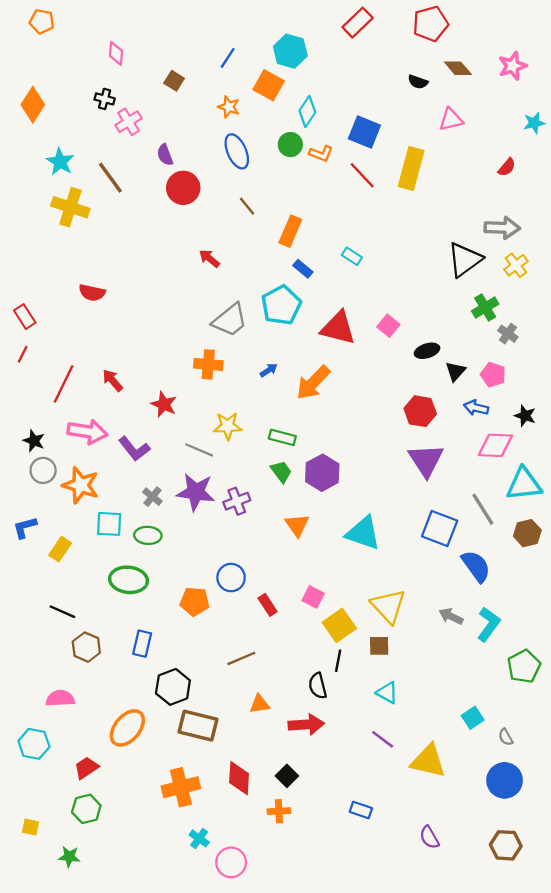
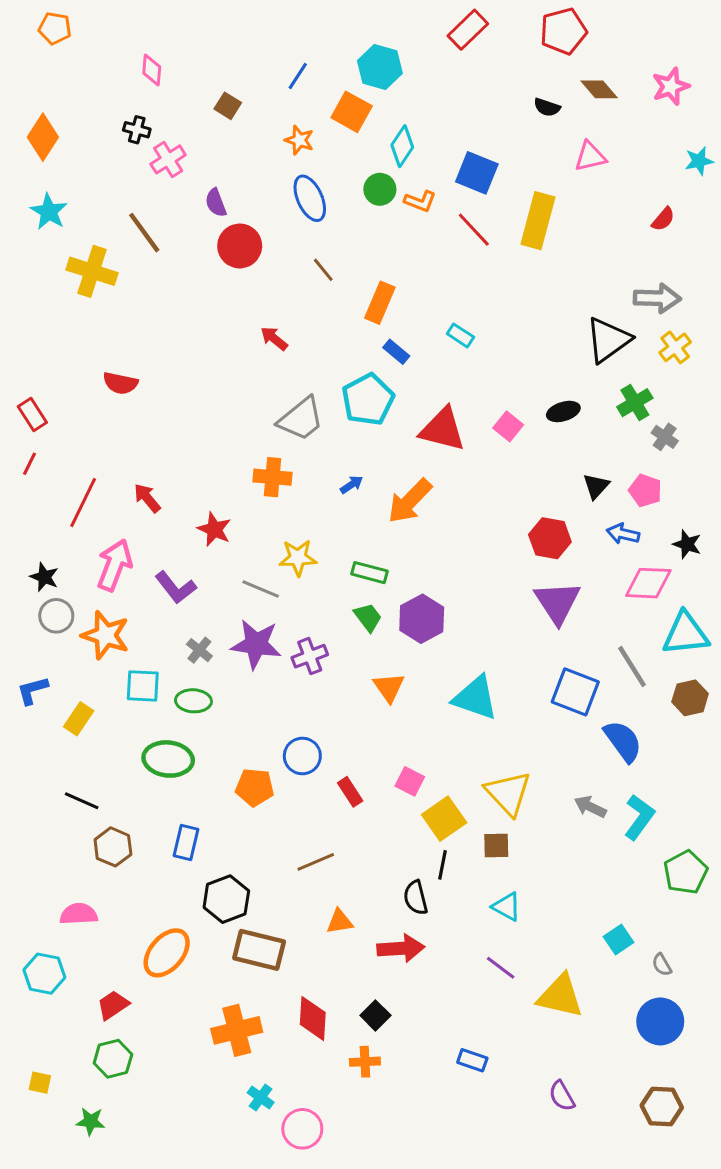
cyan star: (60, 162) -> (49, 212), moved
black ellipse: (427, 351) -> (563, 412), moved
pink arrow: (87, 432) -> (114, 565), turned -78

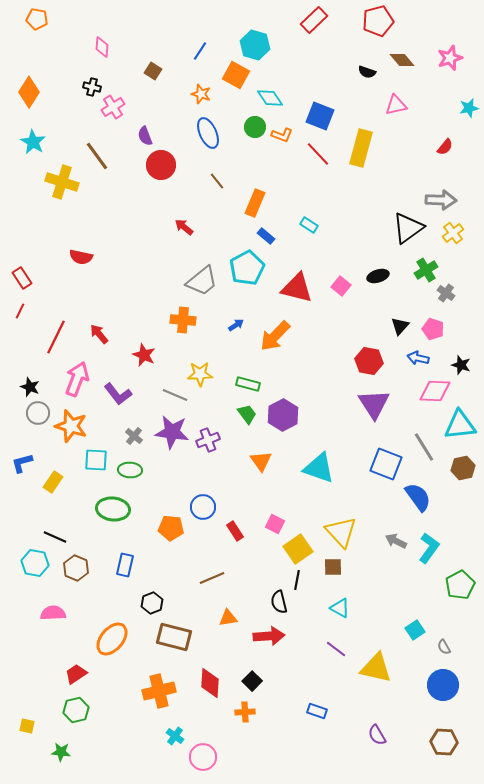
cyan diamond: (402, 146) -> (270, 98), turned -68
black hexagon: (226, 899) -> (152, 603), size x0.7
cyan hexagon: (44, 974) -> (35, 563), moved

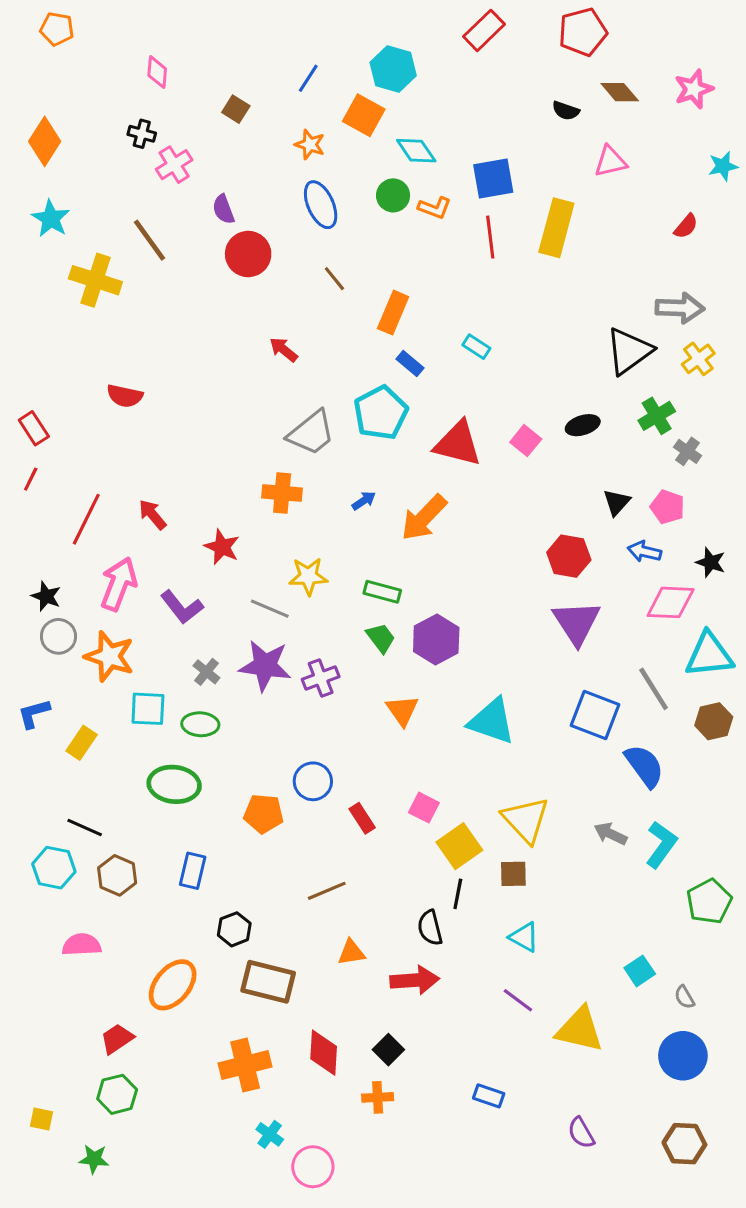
blue square: (320, 116) -> (493, 178), turned -32
red line: (318, 154) -> (490, 237), turned 36

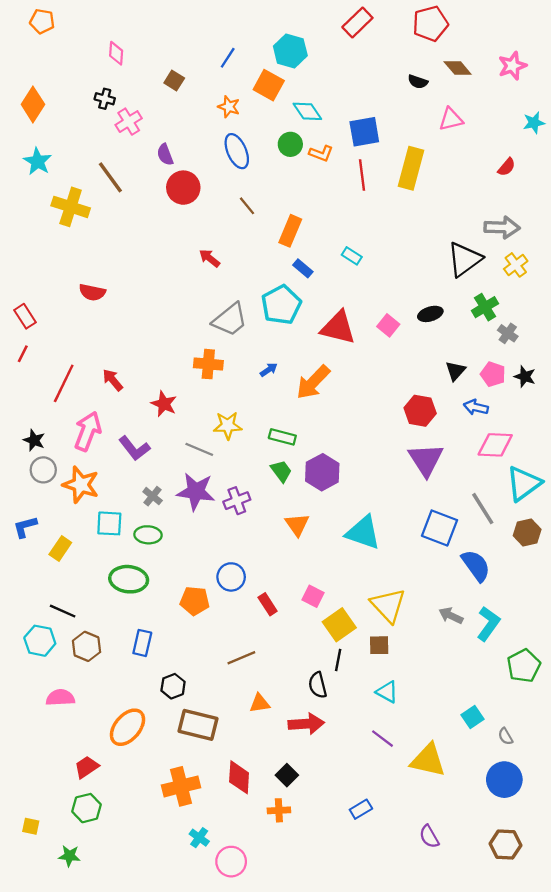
black star: (711, 562) -> (525, 377), moved
cyan triangle: (709, 655) -> (524, 484), turned -30
blue rectangle: (489, 1096) -> (361, 809), turned -50

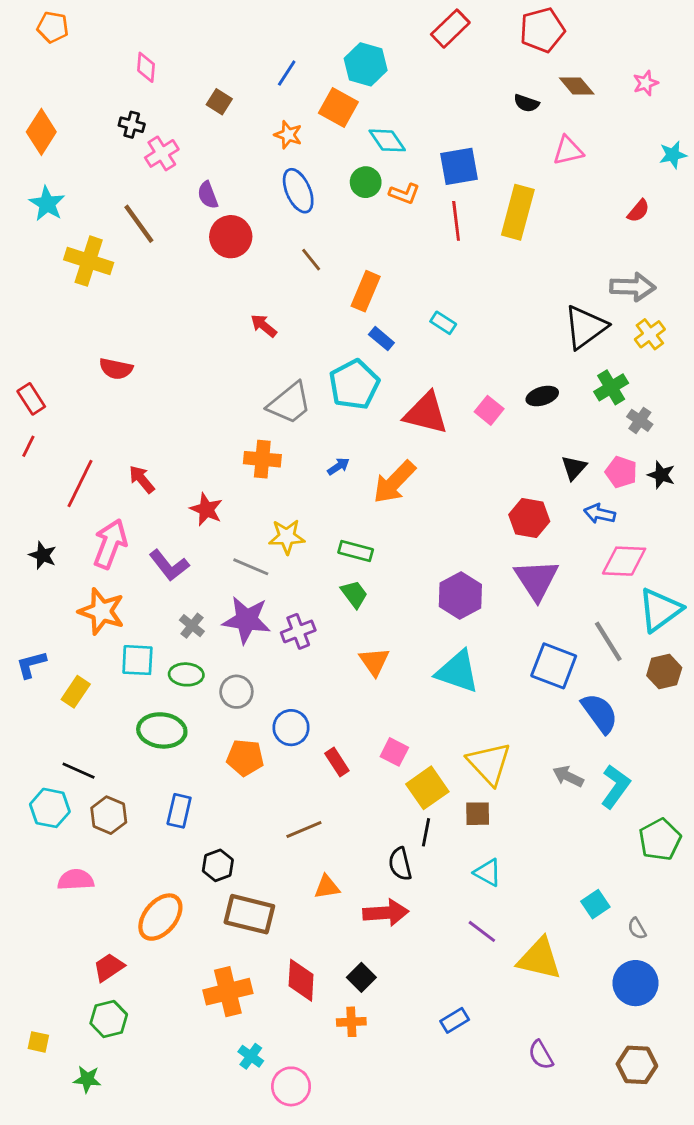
pink star: (512, 66) -> (646, 83), size x0.7
gray circle: (43, 470) -> (236, 692), moved
purple hexagon: (322, 472) -> (460, 596), moved

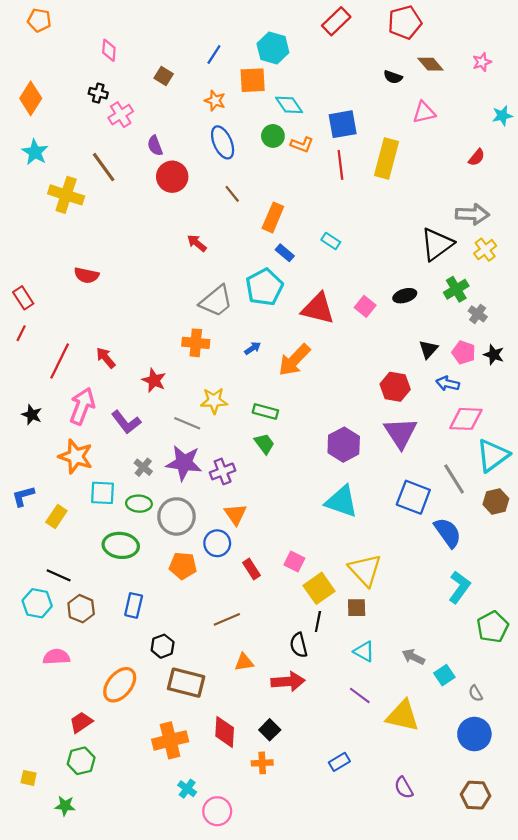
orange square: (338, 107) -> (253, 80), turned -32
orange triangle: (374, 662) -> (235, 514), moved
gray circle: (236, 692) -> (176, 516), size x1.5
gray arrow: (568, 776) -> (413, 657), moved

